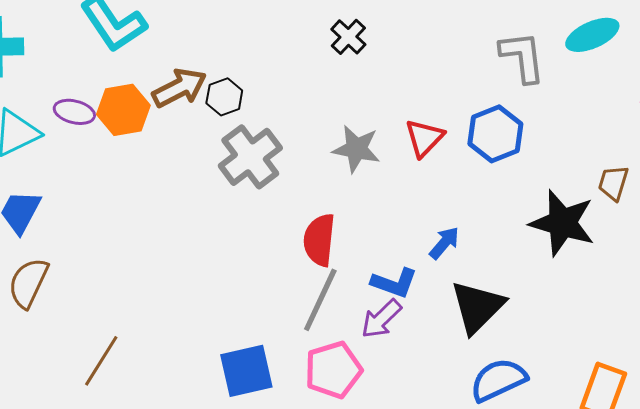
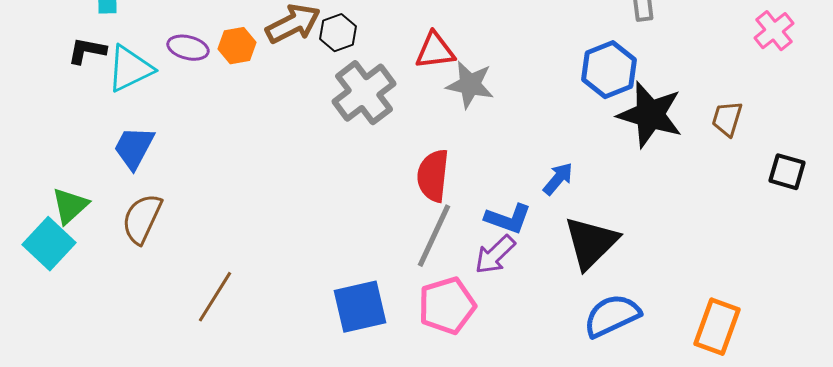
orange hexagon: (123, 110) -> (237, 46), size x0.7
red triangle: (424, 138) -> (435, 51), moved, turned 39
black star: (562, 223) -> (650, 115), moved

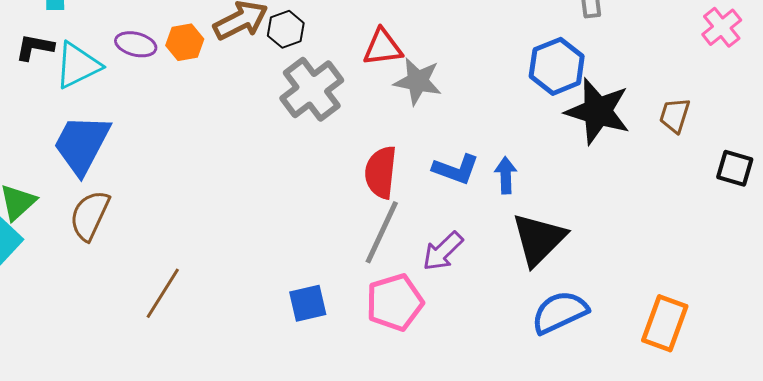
blue trapezoid: (134, 148) -> (82, 144), size x1.4
blue arrow: (558, 179) -> (506, 175), turned -42
blue L-shape: (508, 219) -> (456, 169), moved
blue square: (360, 307) -> (308, 303), size x0.7

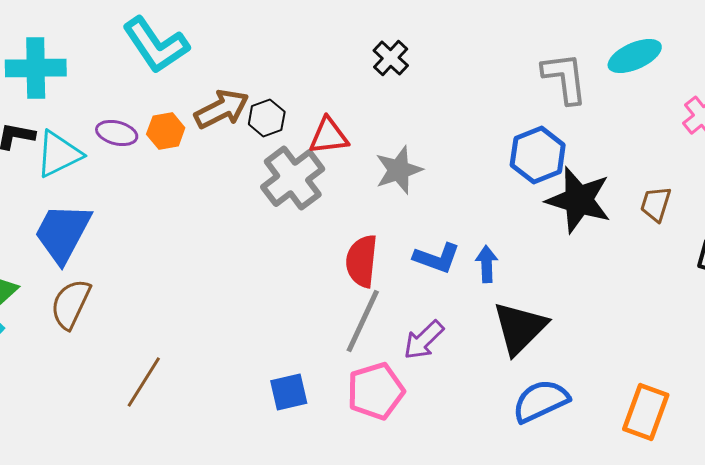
red triangle: (383, 47) -> (329, 136), moved
gray star: (418, 81) -> (399, 170), turned -30

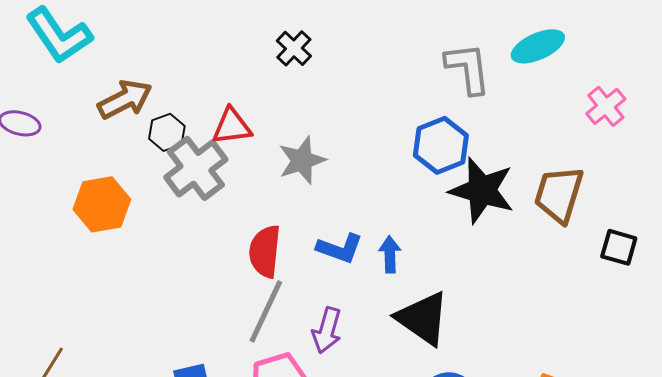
black hexagon: (267, 118) -> (167, 132), moved
orange hexagon: (166, 131) -> (102, 204), moved, size x1.5
brown trapezoid: (656, 204) -> (559, 194), size x1.6
black triangle: (520, 328) -> (423, 318), turned -40
purple arrow: (424, 340) -> (327, 330), turned -30

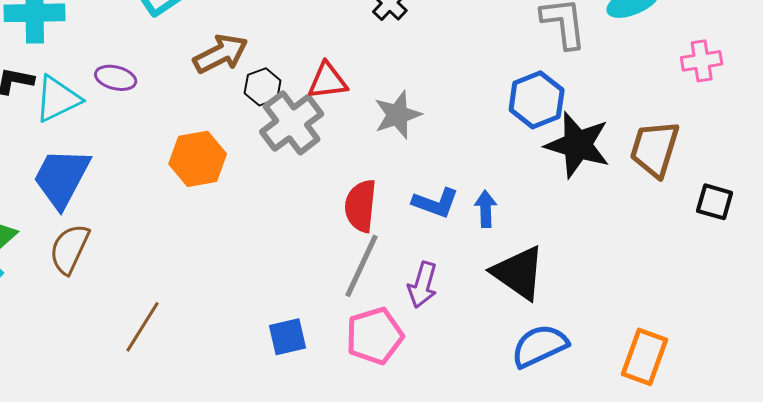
pink cross: (606, 106) -> (702, 61), turned 30

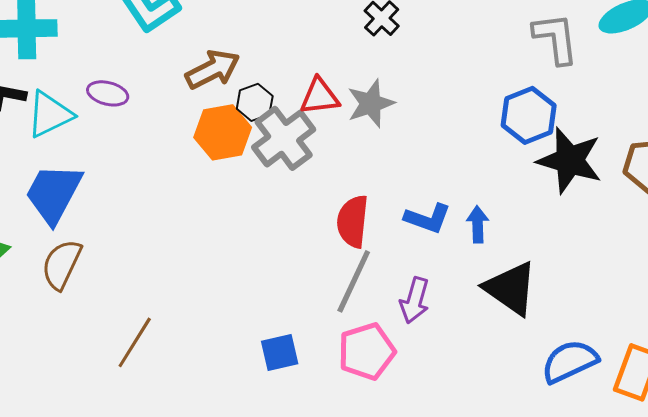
gray star: (398, 115) -> (371, 103), moved
orange hexagon: (198, 159) -> (223, 132), moved
blue semicircle: (540, 346) -> (570, 361), moved

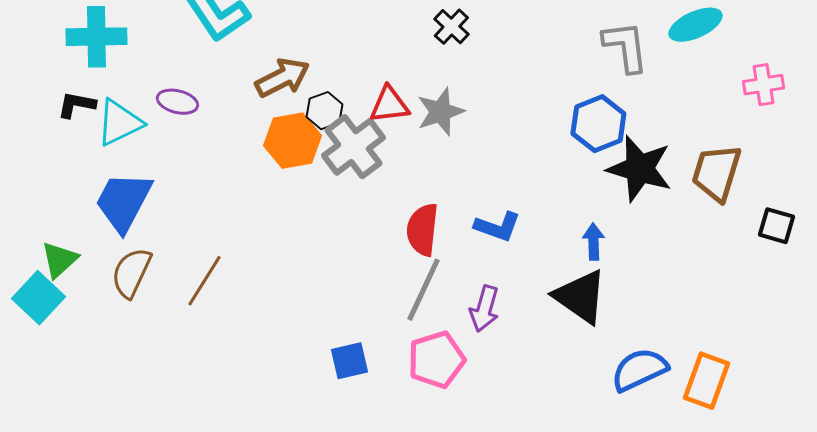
blue arrow: (478, 224) -> (593, 242), moved
brown line: (135, 342) -> (204, 281), moved

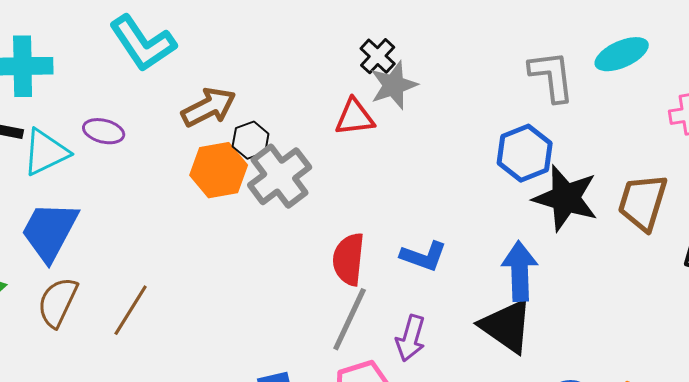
red triangle: (389, 105) -> (355, 117), moved
gray star: (440, 112) -> (394, 85), moved
blue arrow: (593, 242) -> (520, 271), size x1.6

